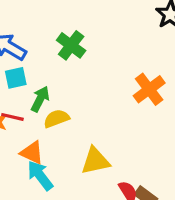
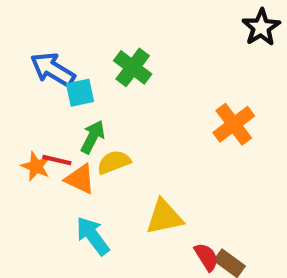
cyan square: (16, 78) -> (80, 93), moved
orange triangle: (32, 153) -> (80, 179), moved

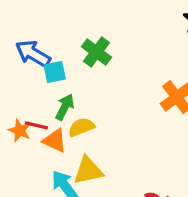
yellow triangle: (164, 217) -> (88, 171), moved

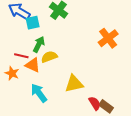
orange star: (20, 130) -> (12, 73), moved
yellow triangle: (88, 171) -> (74, 84), moved

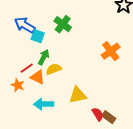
cyan square: (33, 23) -> (38, 36), turned 32
red line: (21, 56) -> (27, 68), turned -48
cyan arrow: (39, 93) -> (44, 104), turned -54

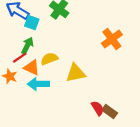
green arrow: (44, 57) -> (27, 46), moved
yellow triangle: (78, 95) -> (76, 73), moved
cyan arrow: (44, 104) -> (38, 84), moved

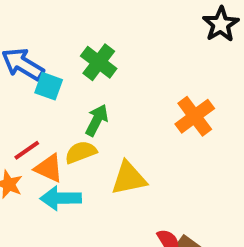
green arrow: (27, 46) -> (97, 120), moved

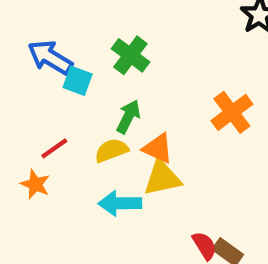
orange triangle: (49, 168) -> (158, 148), moved
cyan arrow: (61, 198) -> (120, 203), moved

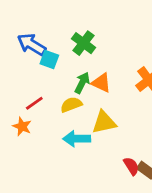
orange triangle: (158, 148) -> (101, 83), moved

